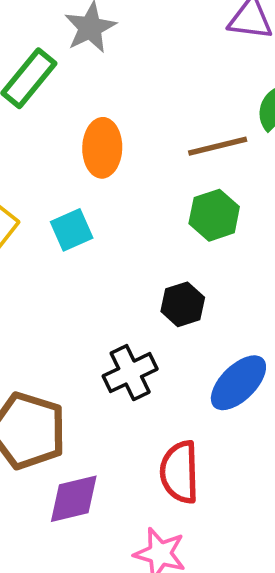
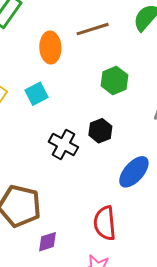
brown line: (218, 146) -> (93, 29), moved
black cross: (130, 373) -> (63, 144), moved, turned -32
purple diamond: (74, 499) -> (48, 242), size x0.7

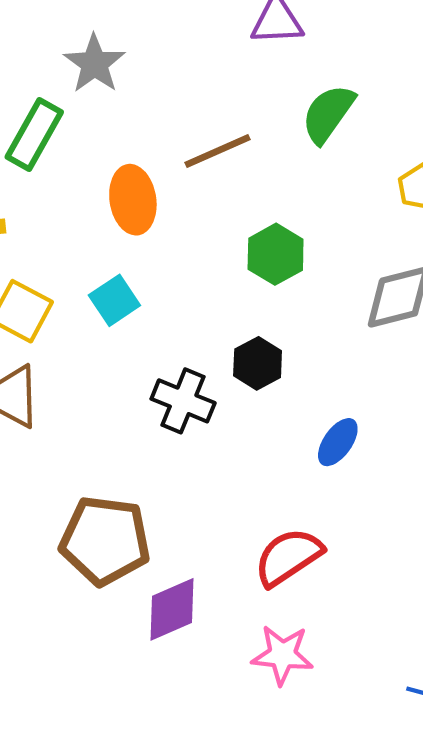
blue ellipse: (134, 172) -> (338, 442), size x0.7
red semicircle: (105, 223) -> (288, 557), turned 68
purple diamond: (48, 242) -> (172, 609), size x1.4

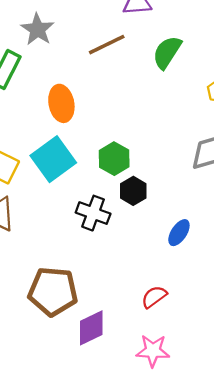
brown line: (217, 151) -> (107, 45), moved
green hexagon: (276, 254) -> (114, 159), moved
cyan square: (114, 300) -> (53, 159), size x1.6
red semicircle: (288, 557) -> (154, 297), size x0.7

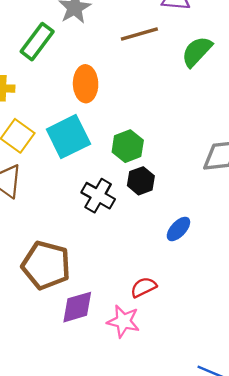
pink star: (153, 351) -> (123, 321), moved

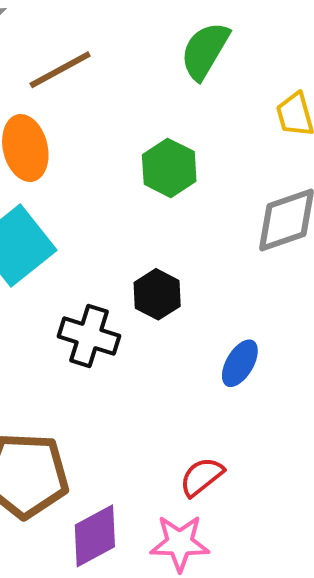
brown line: (139, 34) -> (60, 70), moved
green hexagon: (128, 146) -> (169, 168), moved

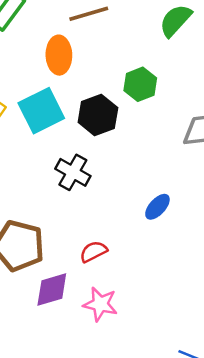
black hexagon: (157, 294) -> (98, 115), moved, size x1.4
red semicircle: (202, 477) -> (93, 252), moved

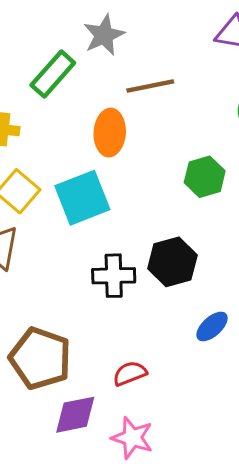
black hexagon: (98, 115) -> (172, 262), moved
black cross: (73, 172) -> (114, 276), turned -36

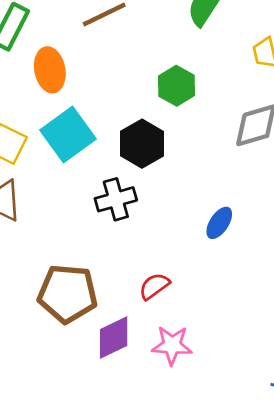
orange ellipse: (110, 133) -> (50, 70), moved
black hexagon: (172, 262) -> (142, 144), moved

